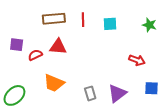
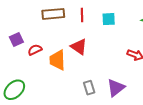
purple square: (17, 45) -> (16, 40), turned -32
red triangle: (58, 47) -> (79, 47), moved, turned 30
orange trapezoid: (54, 83) -> (57, 60), moved, turned 65

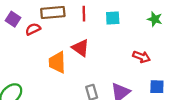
purple square: (16, 40) -> (13, 19), moved, turned -32
red semicircle: (35, 50) -> (33, 29), moved

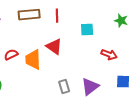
cyan square: (113, 18) -> (87, 30), moved
red semicircle: (33, 29) -> (11, 55), moved

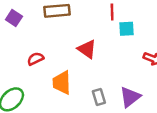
red line: (57, 16) -> (112, 12), moved
orange trapezoid: (33, 60) -> (62, 83), moved

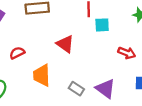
gray rectangle: (99, 97) -> (76, 89), turned -40
purple triangle: (130, 97) -> (105, 89), turned -45

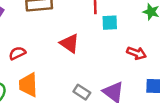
orange trapezoid: (42, 75) -> (28, 85), moved

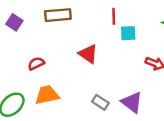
orange trapezoid: (28, 85) -> (47, 95), turned 80

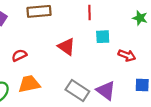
cyan square: (128, 33) -> (103, 37), moved
gray rectangle: (100, 102) -> (77, 90), size x1.5

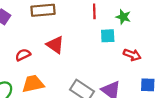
green star: (140, 18) -> (123, 17), moved
red triangle: (66, 47) -> (55, 45), moved

